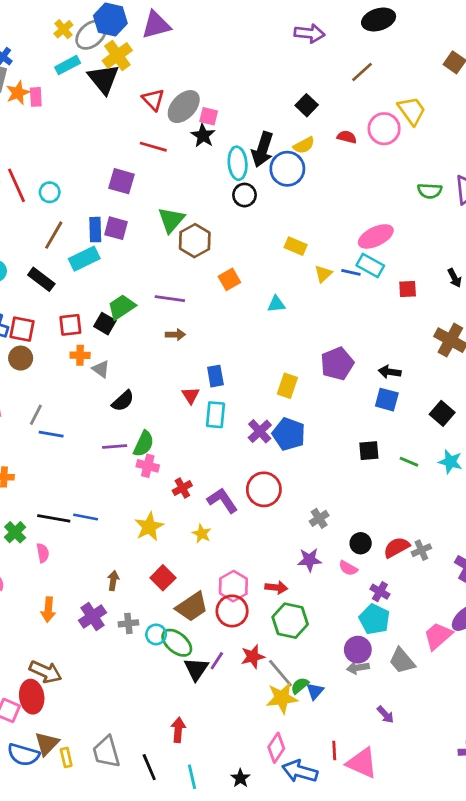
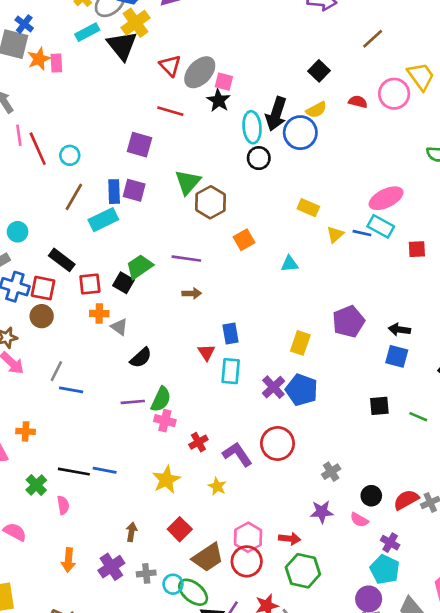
black rectangle: (41, 279) -> (62, 260), moved

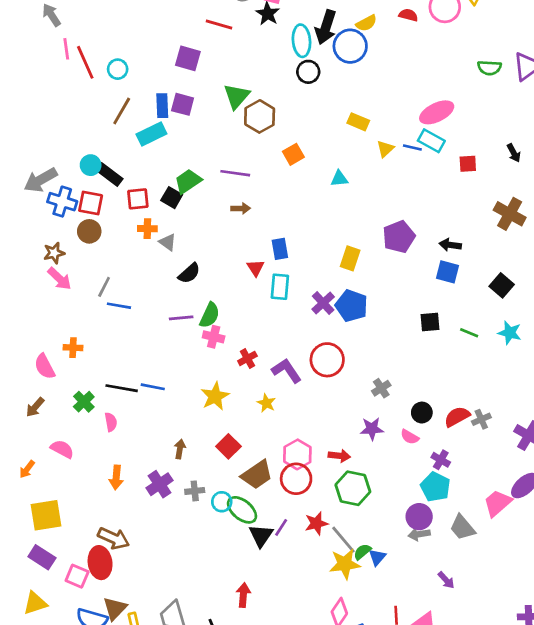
cyan circle: (18, 232) -> (91, 165), moved

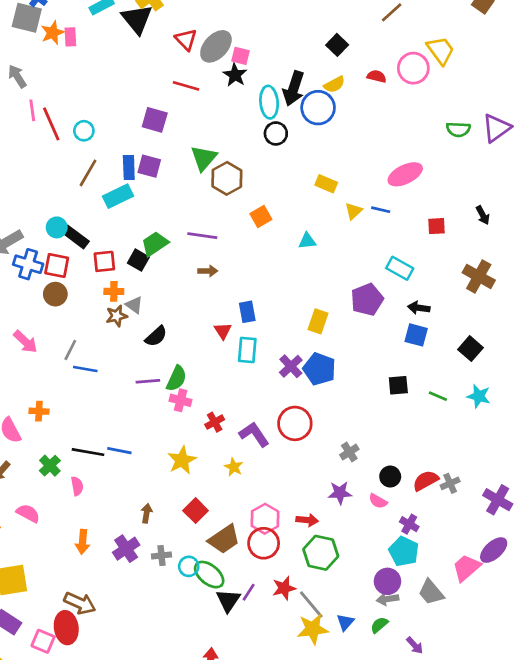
cyan rectangle: (431, 141) -> (400, 268), moved
brown star: (54, 253) -> (117, 316), moved
green semicircle: (362, 552) -> (379, 625), moved

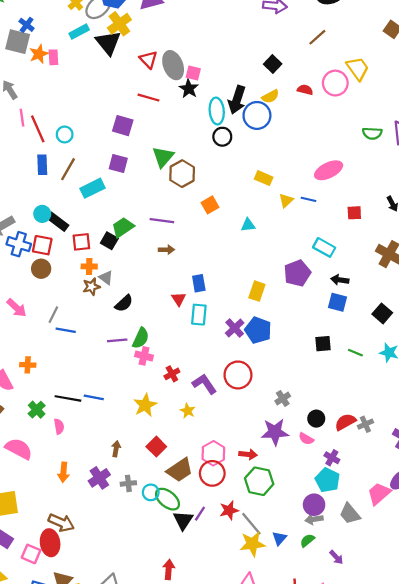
gray ellipse: (216, 46) -> (173, 65), turned -64
blue rectangle: (129, 168) -> (42, 165), moved
purple star: (340, 493) -> (275, 432), size x1.4
pink semicircle: (28, 513) -> (19, 449), size x1.4

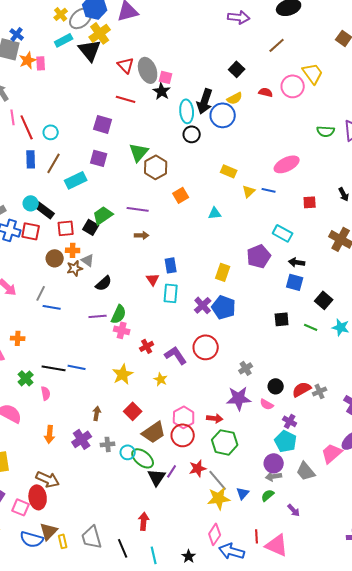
brown circle: (41, 269) -> (55, 258), moved
black square: (382, 313) -> (324, 300), moved

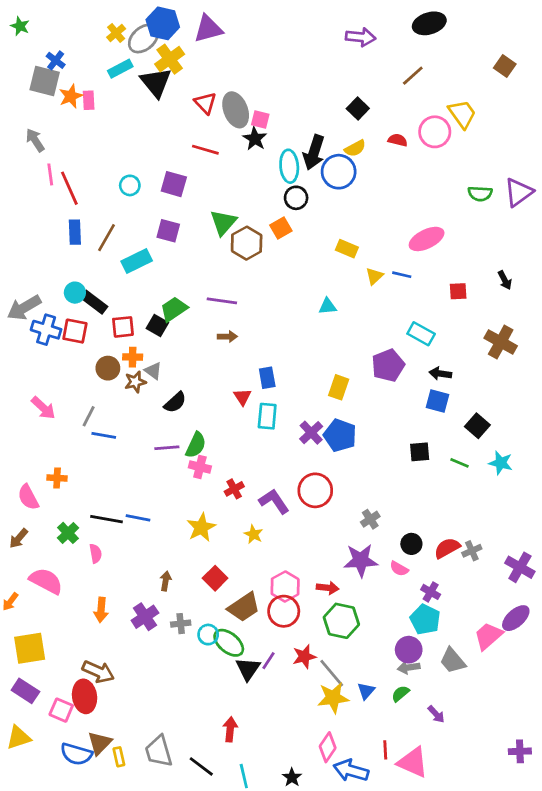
cyan circle: (51, 132) -> (130, 185), moved
orange square: (181, 195) -> (281, 228), moved
black line: (123, 548) -> (201, 766), turned -30

